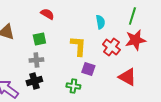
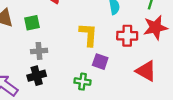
green square: (39, 39) -> (32, 23), moved
red cross: (111, 47) -> (127, 36), turned -36

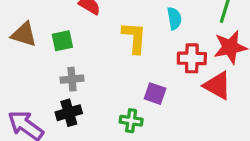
yellow L-shape: (88, 35) -> (134, 38), moved
red triangle: (146, 71) -> (217, 86), moved

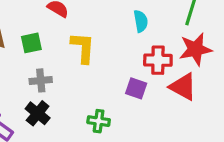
yellow L-shape: (134, 38) -> (83, 48), moved
purple square: (155, 94) -> (136, 88), moved
black cross: (69, 113) -> (38, 113), turned -35

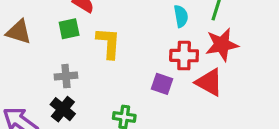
cyan semicircle: (141, 21) -> (181, 16), moved
green square: (31, 43) -> (69, 29), moved

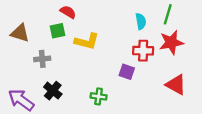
yellow L-shape: (108, 43) -> (87, 41), turned 100
gray cross: (66, 76) -> (42, 59), moved
red triangle: (209, 82) -> (176, 85), moved

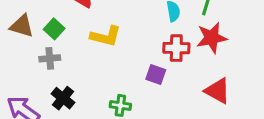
green square: (57, 31) -> (54, 29), moved, turned -35

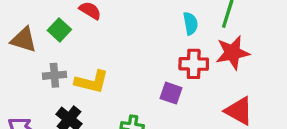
green square: (54, 29) -> (59, 30), moved
yellow L-shape: (106, 36) -> (92, 82), moved

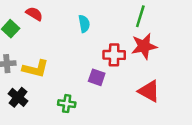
cyan semicircle: (190, 23) -> (84, 24), moved

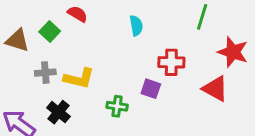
red star: (144, 46) -> (233, 52), moved, turned 30
red triangle: (149, 91) -> (215, 89), moved
green cross: (67, 104) -> (117, 106), moved

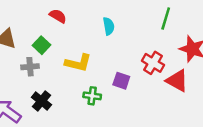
green square: (50, 31) -> (41, 45), moved
red cross: (171, 62) -> (153, 63), moved, turned 30
yellow L-shape: (79, 78) -> (78, 63), moved

